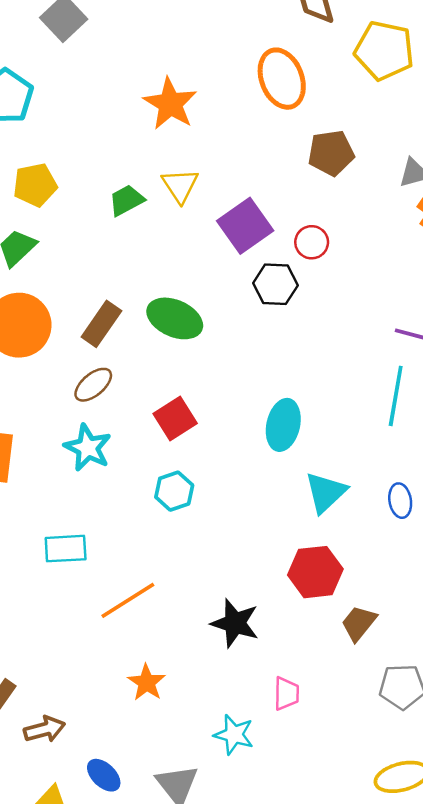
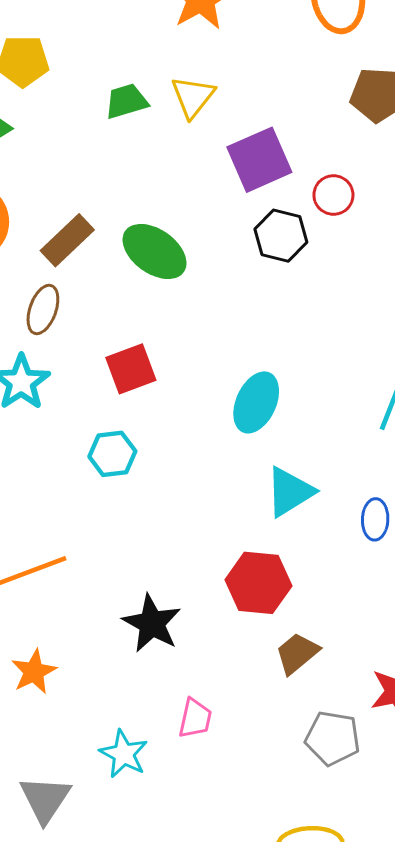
brown ellipse: (93, 385) -> (43, 310), turned -42

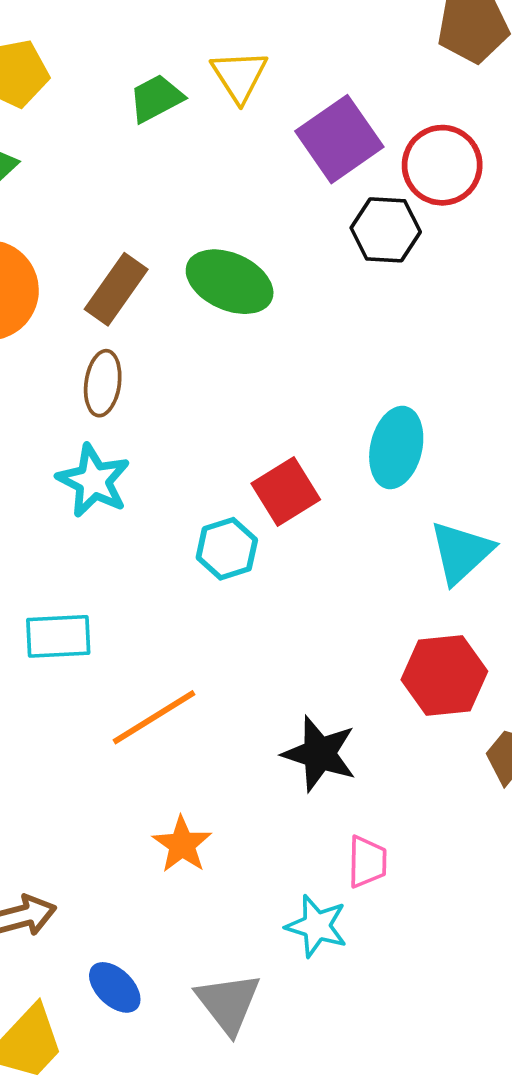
red circle: (333, 195) -> (442, 165), size x1.5
red square: (131, 369) -> (286, 492), moved
pink trapezoid: (195, 718) -> (367, 862), moved

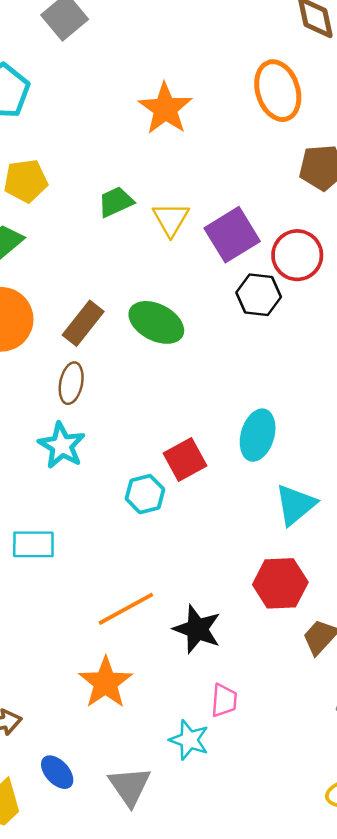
yellow triangle: (239, 76) -> (171, 219), moved
orange line: (154, 717) -> (126, 609), moved
orange star: (182, 844) -> (106, 683), size x1.4

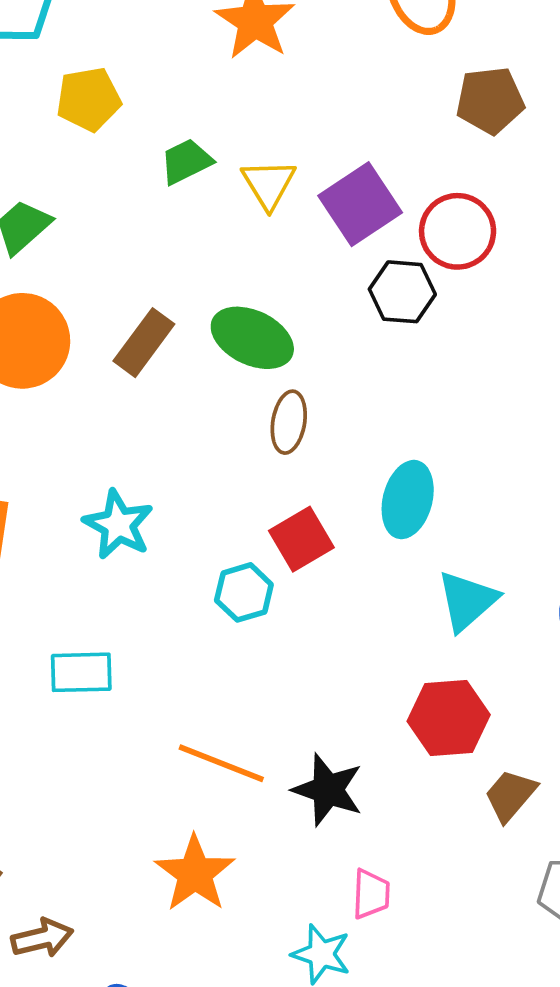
yellow pentagon: (26, 181) -> (89, 99), moved
brown ellipse: (71, 383) -> (289, 422), moved
orange line: (126, 609) -> (221, 763), turned 52

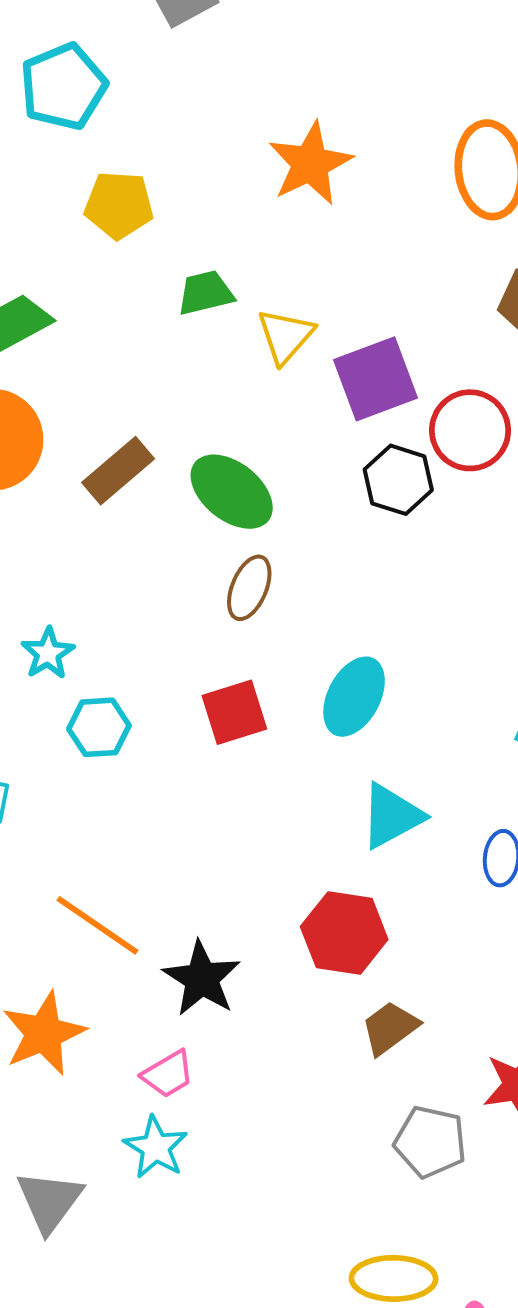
cyan star: (118, 525) -> (48, 653), size x0.7
cyan hexagon: (244, 592) -> (99, 727), moved
pink trapezoid: (371, 894) -> (168, 1074), moved, turned 44

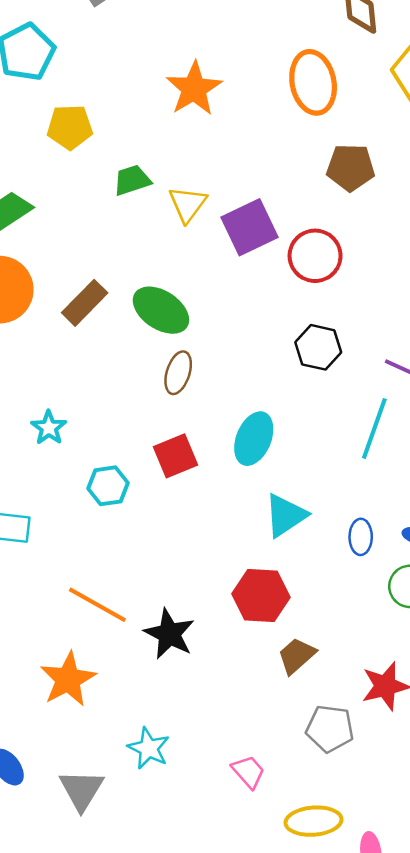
black hexagon: (398, 480) -> (318, 347), moved
cyan hexagon: (99, 727) -> (108, 486), moved
pink trapezoid: (168, 1074) -> (248, 772), moved, turned -96

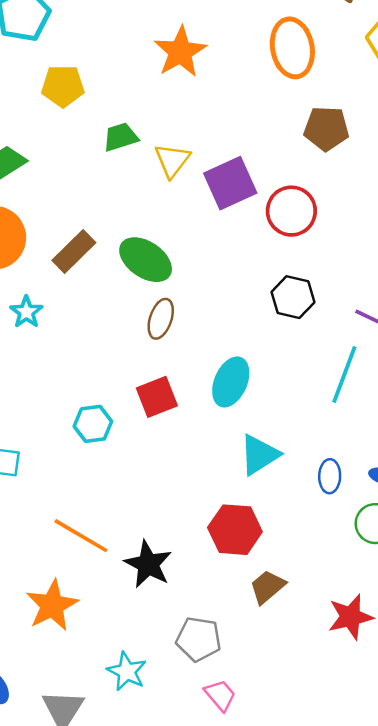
cyan star: (49, 428) -> (26, 312), moved
gray pentagon: (330, 729) -> (199, 639), moved

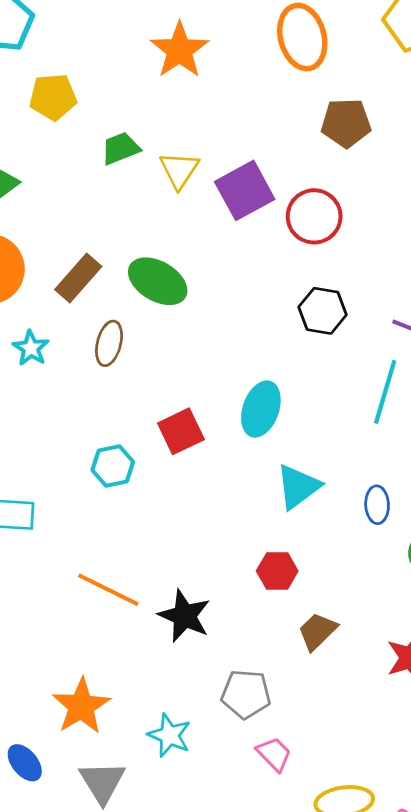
brown ellipse: (161, 319) -> (109, 343), moved
red hexagon: (235, 530) -> (277, 571), size x0.7
orange star: (52, 605) -> (81, 706), moved

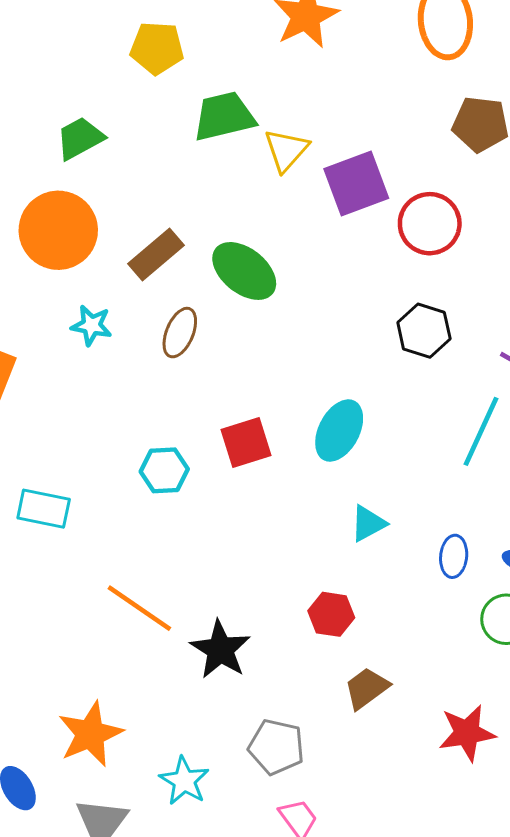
green trapezoid: (121, 148) -> (224, 116), size x1.4
cyan star: (31, 348) -> (92, 325), turned -30
cyan triangle: (298, 487) -> (368, 523), size x0.7

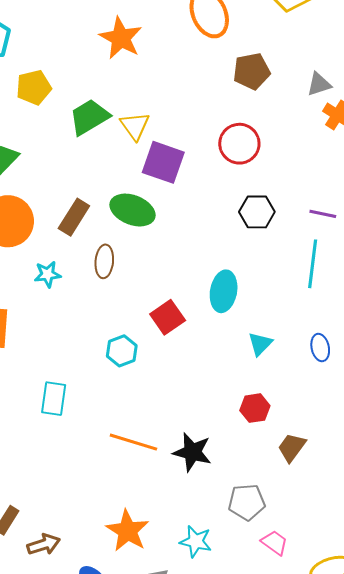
purple square: (356, 183) -> (163, 162), moved, turned -33
cyan rectangle: (44, 509) -> (54, 399), turned -76

